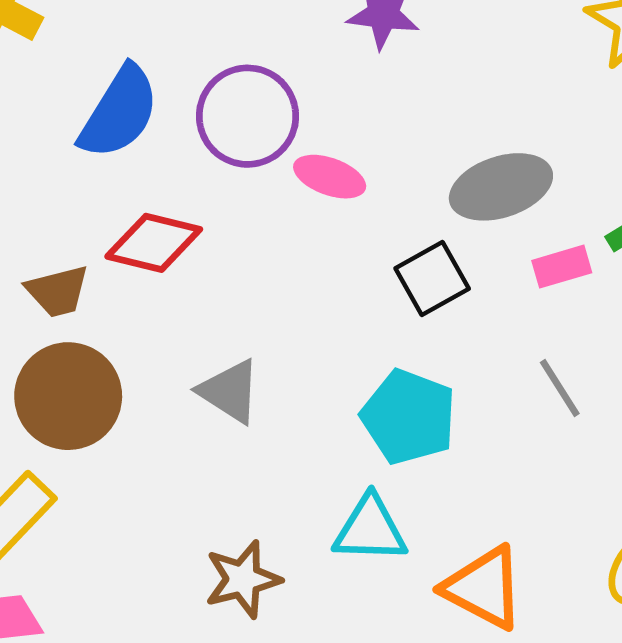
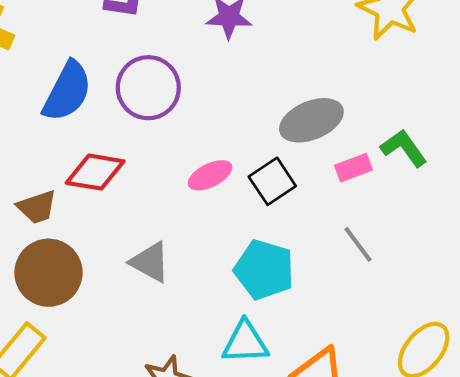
pink ellipse: (330, 177) -> (210, 175), moved, turned -42

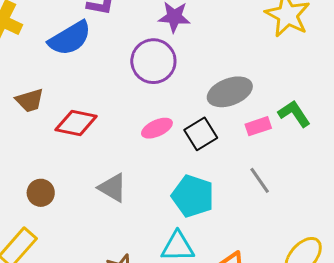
purple circle: (148, 88) -> (153, 61), moved
blue semicircle: (67, 91) -> (70, 38), moved, turned 30
brown trapezoid: (37, 207) -> (30, 100), moved
brown circle: (48, 273) -> (41, 193), size x0.6

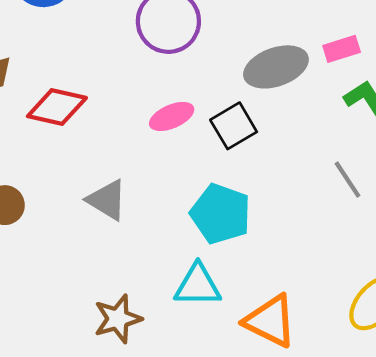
pink rectangle: (258, 126) -> (342, 49), moved
gray line: (260, 180) -> (348, 180), moved

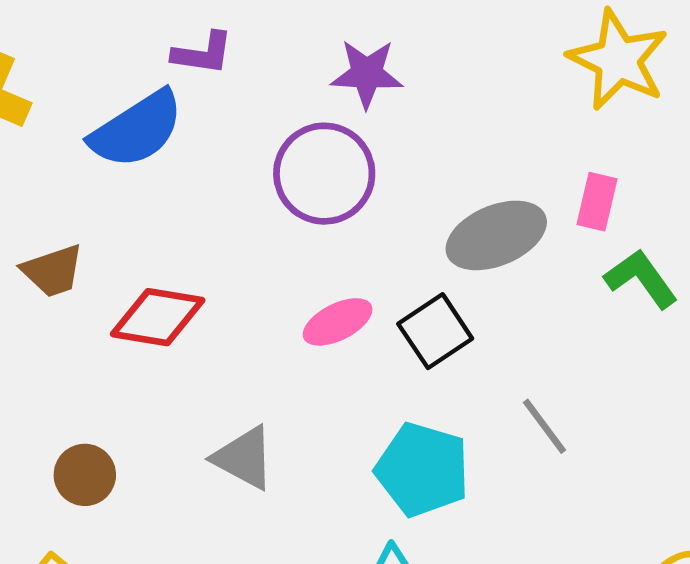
pink rectangle: (342, 49) -> (597, 202), turned -56
gray line: (348, 180) -> (544, 426), moved

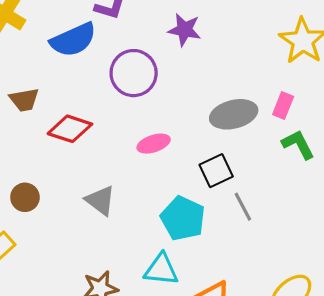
purple circle: (324, 174) -> (134, 73), moved
black square: (435, 331) -> (216, 171), moved

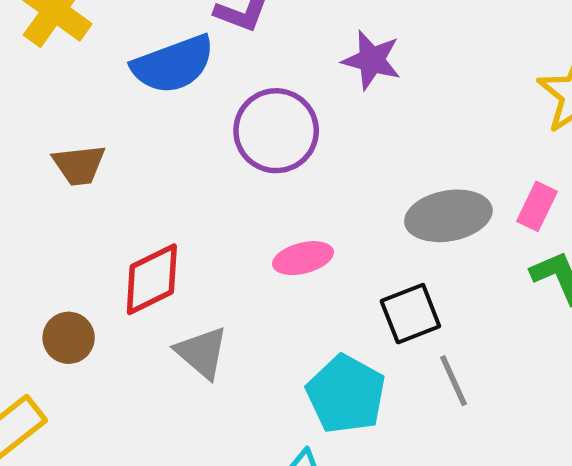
red diamond: (70, 129) -> (152, 279), moved, turned -48

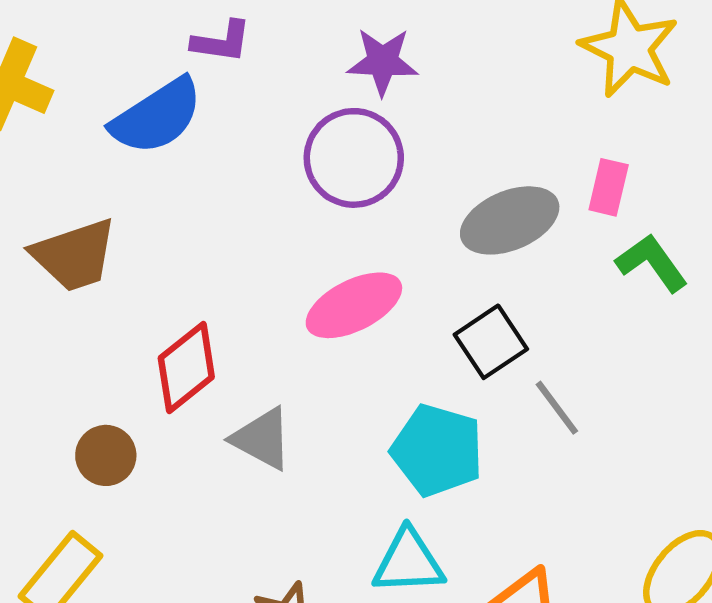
purple circle: (276, 131) -> (354, 158), moved
brown trapezoid: (79, 165) -> (74, 255), size x1.4
pink ellipse: (303, 258) -> (354, 305), size x1.4

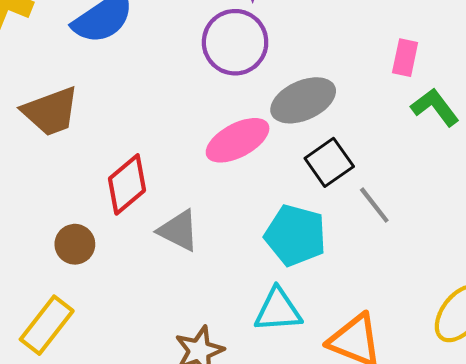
gray ellipse: (510, 220) -> (303, 100), moved

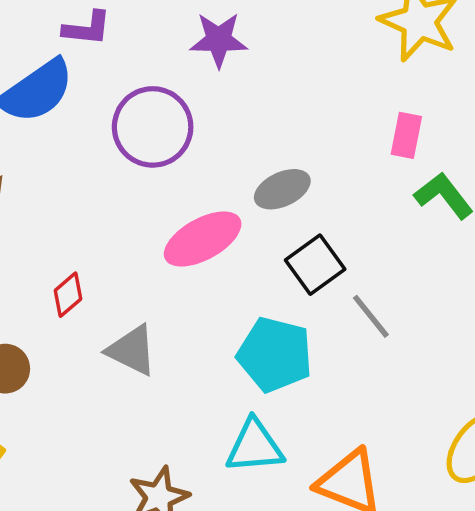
purple circle: (235, 42) -> (153, 127), moved
gray ellipse: (303, 100) -> (282, 189), size x0.7
red diamond: (127, 184) -> (68, 295), size x0.6

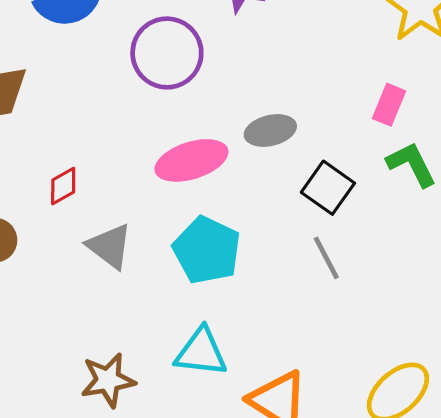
black square: (315, 265) -> (328, 188), moved, turned -30
cyan pentagon: (275, 354) -> (207, 250), moved

